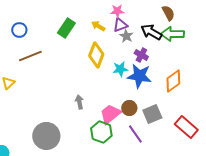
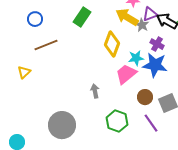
purple triangle: (120, 25) -> (150, 14), moved
yellow arrow: (98, 26) -> (127, 17), moved, size x1.6
pink trapezoid: (110, 114) -> (126, 74), moved

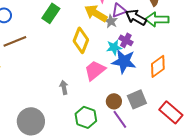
cyan star: (136, 58) -> (114, 47), moved
brown circle: (145, 97) -> (114, 101), moved

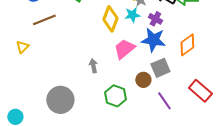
cyan star: (114, 47) -> (132, 15), moved
gray square: (137, 99) -> (160, 68), moved
purple line: (120, 119) -> (164, 101), moved

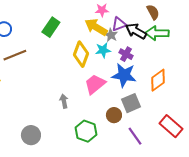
gray circle: (60, 100) -> (31, 135), size x0.7

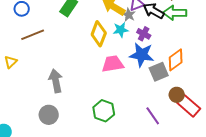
pink trapezoid: (95, 84) -> (113, 64), turned 30
gray arrow: (64, 101) -> (56, 81), moved, size x1.6
gray square: (131, 103) -> (159, 72), moved
brown circle: (114, 115) -> (177, 95), moved

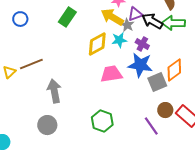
yellow diamond: (99, 34) -> (97, 44), turned 40
brown line: (33, 35) -> (31, 64), moved
brown circle: (177, 95) -> (165, 110), moved

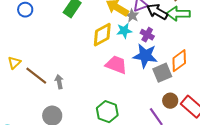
brown line: (31, 64) -> (36, 76), moved, turned 60
pink trapezoid: (111, 74) -> (116, 65), turned 30
gray arrow: (54, 91) -> (59, 82), size x0.6

